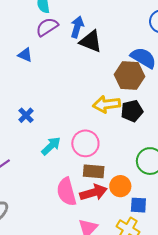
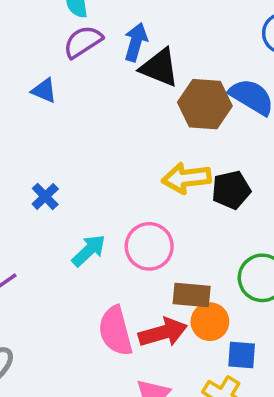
brown hexagon: (130, 76) -> (205, 104), moved
brown rectangle: (94, 171) -> (192, 295), moved

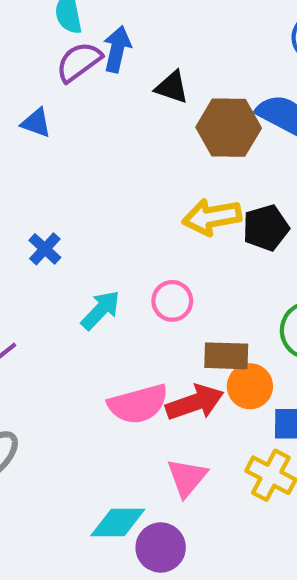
blue arrow: (136, 42) -> (117, 49), moved
black triangle: (159, 68) -> (172, 87), size x0.7
pink circle: (149, 246) -> (172, 301), size x0.7
pink semicircle: (115, 331) -> (138, 404), turned -87

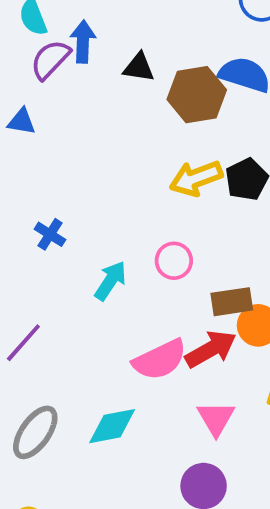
cyan diamond: (118, 522) -> (112, 426), moved

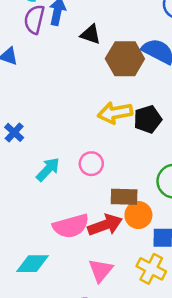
purple semicircle: (50, 60) -> (34, 19), turned -40

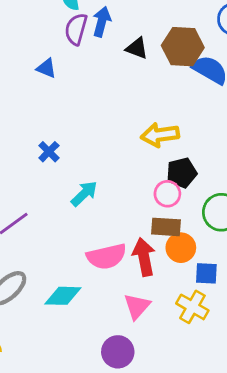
brown hexagon: (125, 59) -> (183, 47), moved
black pentagon: (148, 119) -> (182, 173), moved
pink circle: (91, 164) -> (167, 194), moved
red arrow: (105, 225) -> (144, 257), turned -84

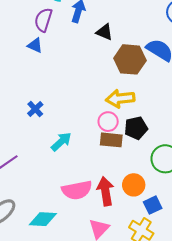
purple semicircle: (76, 29) -> (43, 20), moved
brown hexagon: (183, 47) -> (130, 59), moved
pink circle: (167, 194) -> (108, 122), moved
brown rectangle: (166, 227) -> (111, 140), moved
blue square: (206, 273) -> (153, 205), turned -30

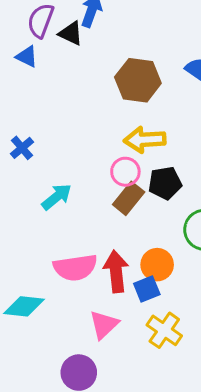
black triangle: (104, 32) -> (71, 33), moved
brown hexagon: (130, 59) -> (138, 80), moved
brown rectangle: (111, 140) -> (129, 198), turned -60
blue square: (153, 205) -> (147, 289), moved

